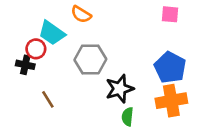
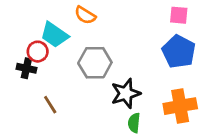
blue pentagon: (170, 67) -> (179, 52), moved

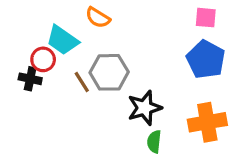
brown line: (50, 105) -> (82, 82), moved

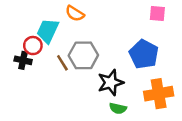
cyan trapezoid: (62, 40) -> (48, 31), turned 80
blue pentagon: (206, 59) -> (144, 54), moved
green semicircle: (154, 142) -> (118, 108), turned -84

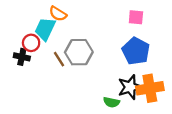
orange semicircle: (75, 13) -> (58, 14), moved
pink square: (157, 13) -> (136, 17), moved
black star: (111, 83) -> (130, 87), moved

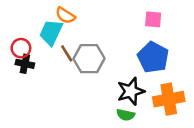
red circle: (31, 43) -> (21, 48), moved
brown line: (59, 59) -> (67, 53), moved
black star: (130, 87) -> (131, 91), moved

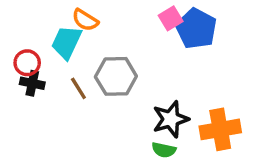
pink square: (153, 19) -> (171, 18), moved, turned -36
brown line: (67, 53) -> (78, 88), moved
blue pentagon: (153, 57) -> (196, 29), moved

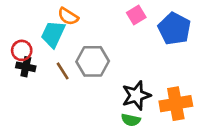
blue pentagon: (196, 29) -> (174, 29), moved

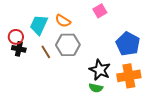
orange semicircle: (68, 16) -> (63, 21), moved
blue pentagon: (174, 29) -> (128, 44), moved
black star: (136, 95) -> (100, 70), turned -30

